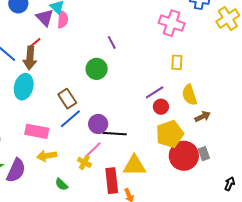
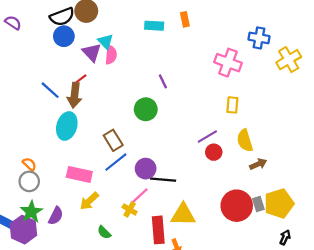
yellow pentagon: (170, 134) -> (279, 203), moved
yellow arrow: (47, 156) -> (89, 201), turned -36
purple semicircle: (16, 170) -> (56, 216), size x0.7

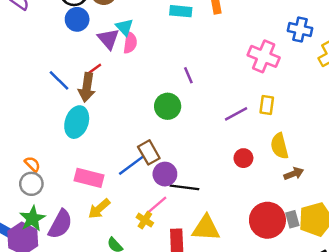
purple line: (207, 137) -> (236, 114), moved
brown rectangle: (113, 140) -> (149, 152), moved
purple semicircle: (56, 216) -> (60, 224), size x1.4

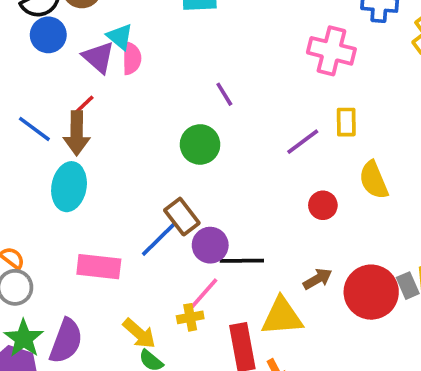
brown arrow: (294, 174) -> (318, 279), moved
yellow arrow: (99, 209) -> (139, 333), moved, turned -90
yellow cross: (145, 220) -> (190, 317), turned -35

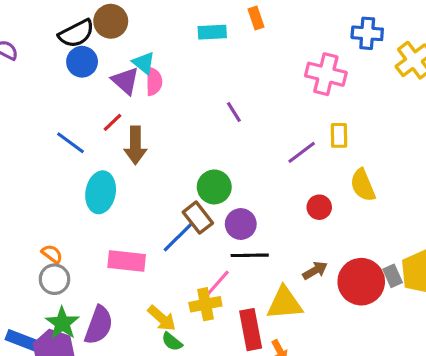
brown arrow: (77, 133) -> (135, 145), moved
green circle: (200, 144) -> (214, 187), moved
purple circle: (210, 245) -> (241, 224), moved
yellow cross: (190, 317) -> (205, 304), size x1.4

